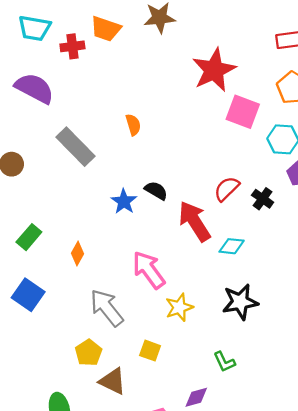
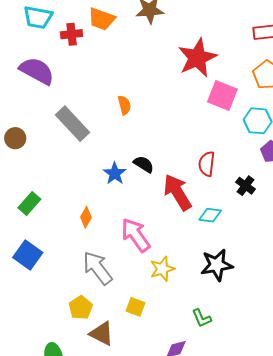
red semicircle: (227, 189) -> (207, 164), turned -40
black cross: (263, 199) -> (246, 186), moved
orange diamond: (77, 253) -> (86, 217), moved

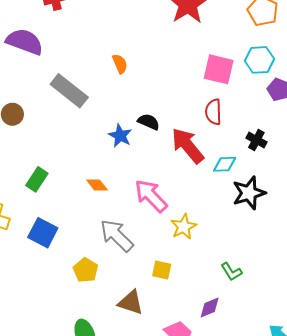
pink square: (222, 95) -> (219, 69), moved
black cross: (246, 186) -> (256, 140), moved
orange diamond: (86, 217) -> (97, 185), turned -60
black star: (217, 265) -> (249, 193), moved
yellow pentagon: (81, 308) -> (86, 270), moved

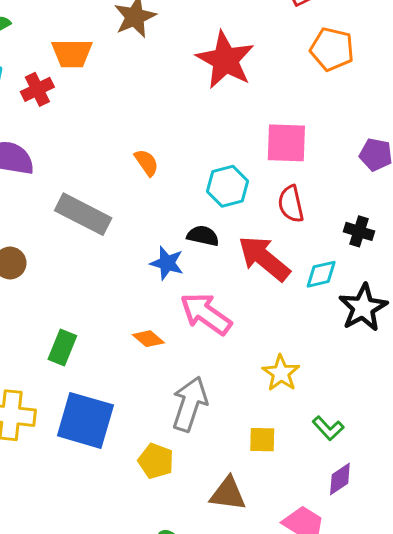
cyan hexagon: (259, 60) -> (228, 186), moved
pink arrow: (151, 196) -> (206, 314), moved
blue square: (43, 233) -> (85, 420), size x1.4
gray arrow: (117, 236) -> (190, 404), turned 75
green L-shape: (231, 272) -> (328, 428), moved

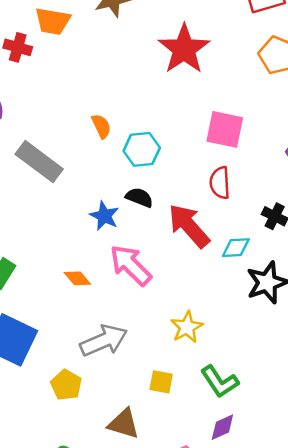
red cross: (37, 89) -> (18, 47), turned 32
cyan hexagon: (228, 186) -> (142, 149), moved
gray arrow: (190, 404) -> (104, 341), turned 39
green L-shape: (328, 428) -> (220, 382), size x1.4

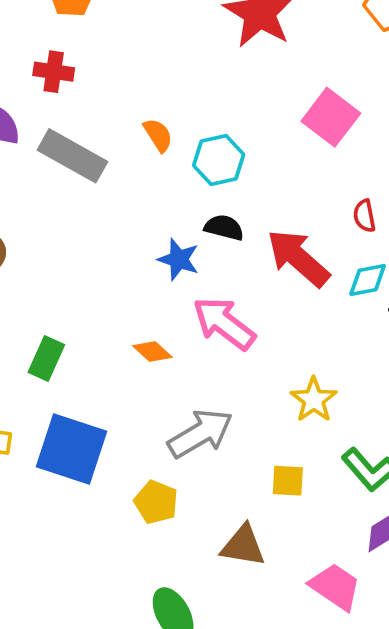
red cross: (18, 47) -> (54, 72), moved
pink square: (225, 129) -> (331, 117), turned 33
gray rectangle: (39, 162) -> (72, 156), moved
red semicircle: (220, 183) -> (364, 216), moved, size x0.7

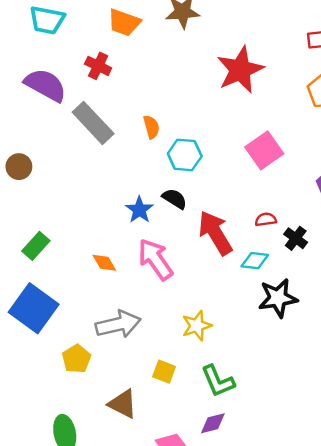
red semicircle: (364, 216) -> (266, 220), turned 75

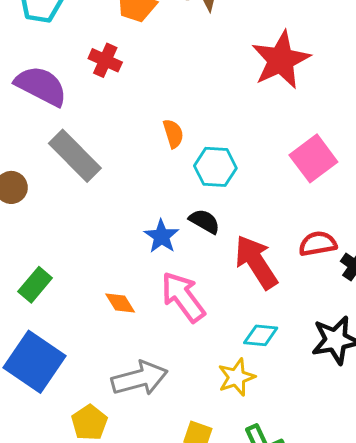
gray rectangle: (93, 123) -> (75, 156), moved
red semicircle: (266, 220) -> (318, 244), size x1.4
cyan diamond: (255, 261) -> (261, 335), moved

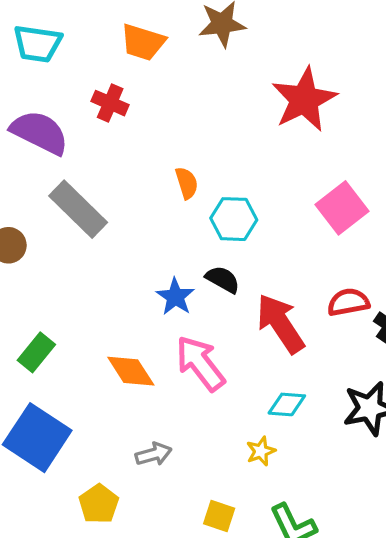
orange diamond: (120, 303) -> (131, 371), size x1.4
yellow star: (237, 377) -> (261, 451), size x0.7
gray arrow: (140, 378) -> (154, 454), size x0.6

